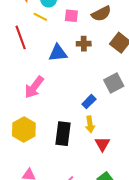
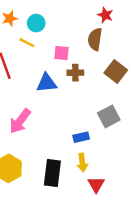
brown semicircle: (101, 14) -> (95, 39), turned 126
pink square: (71, 16) -> (62, 53), moved
blue rectangle: (89, 102) -> (81, 137), turned 32

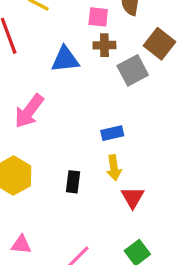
pink square: (62, 53) -> (98, 17), moved
gray square: (109, 116) -> (133, 70), moved
black rectangle: (52, 173) -> (73, 182), size x0.6

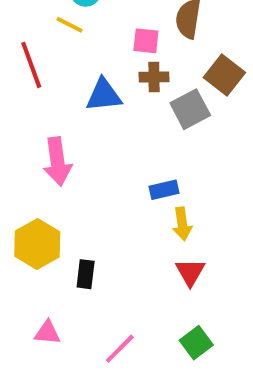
pink arrow: (29, 111) -> (57, 162), turned -45
yellow arrow: (114, 168) -> (182, 224), moved
black rectangle: (73, 182) -> (86, 274), moved

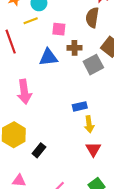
yellow line: (69, 25) -> (31, 21), turned -48
pink square: (146, 41) -> (59, 29), moved
black rectangle: (86, 274) -> (39, 150), turned 32

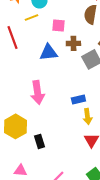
pink arrow: (24, 92) -> (37, 92), moved
black rectangle: (39, 150) -> (39, 141), turned -56

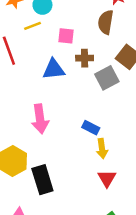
blue rectangle: (78, 99) -> (91, 128), turned 40
black rectangle: (39, 141) -> (42, 180), size x1.6

